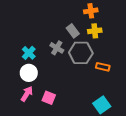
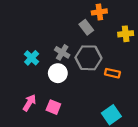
gray rectangle: (73, 31) -> (86, 27), moved
yellow cross: (95, 31) -> (126, 34), moved
white circle: (29, 73) -> (58, 73), moved

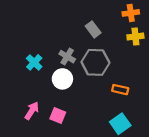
orange cross: (99, 12) -> (131, 13), moved
orange rectangle: (112, 73) -> (120, 90), moved

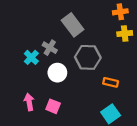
gray rectangle: (93, 29) -> (73, 25), moved, size x1.5
gray cross: (67, 57) -> (50, 48), moved
pink arrow: (32, 111) -> (29, 102), turned -42

